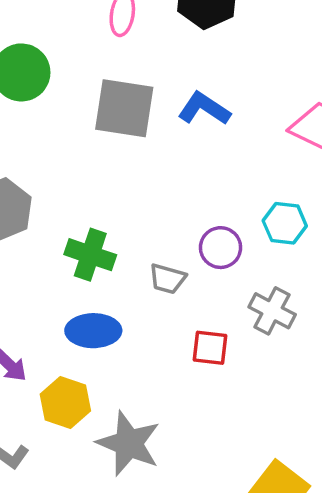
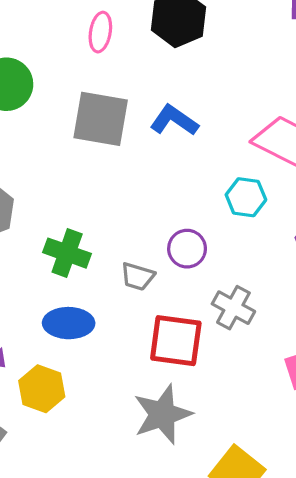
cyan hexagon: (285, 223) -> (246, 197), moved
red square: (210, 348) -> (176, 341), size x1.6
gray star: (129, 443) -> (162, 414), moved, turned 30

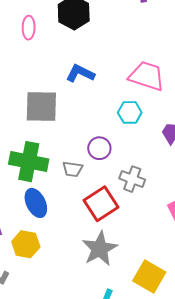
gray square: (101, 119) -> (41, 107), moved
green cross: (67, 253) -> (29, 162), size x1.4
blue ellipse: (69, 323) -> (36, 203), turned 72
red square: (176, 341) -> (101, 204), turned -32

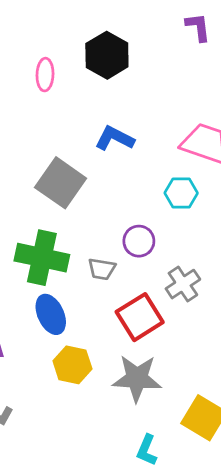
gray square: (41, 107) -> (61, 183), turned 33
gray cross: (132, 179) -> (183, 284), turned 35
yellow hexagon: (26, 244) -> (72, 365), moved
gray star: (100, 249) -> (137, 378), turned 30

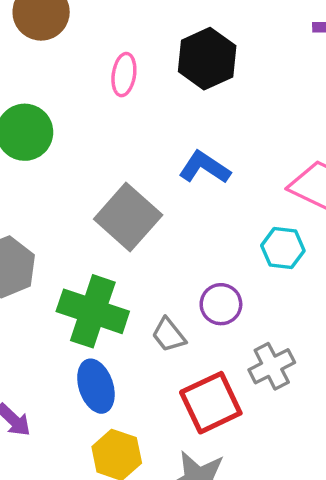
gray trapezoid: (102, 269) -> (169, 335), turned 36

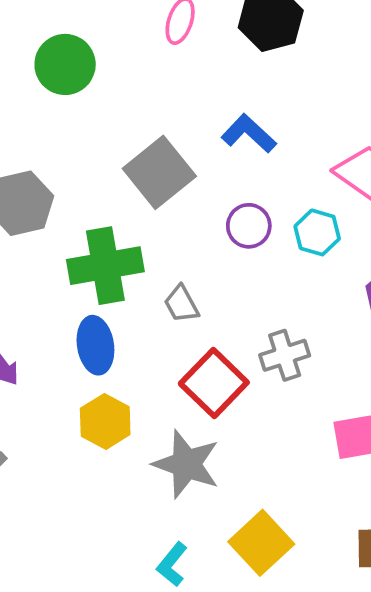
purple circle: (221, 304) -> (249, 226), moved
green cross: (93, 311) -> (105, 266), turned -38
red square: (211, 403) -> (214, 383), turned -30

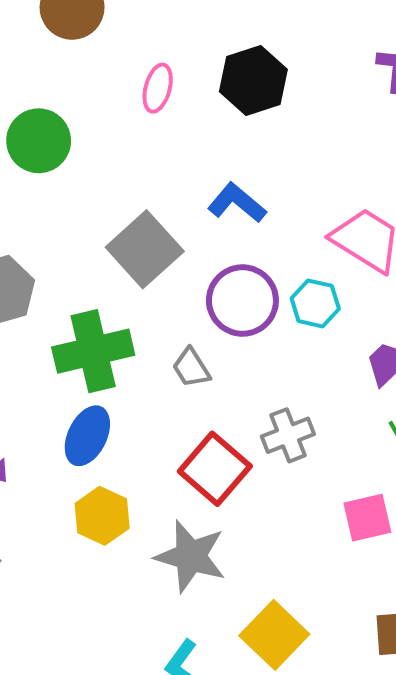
purple circle: (249, 226) -> (242, 301), size x1.5
gray trapezoid: (181, 304) -> (191, 368), moved
blue ellipse: (95, 345) -> (87, 436), turned 38

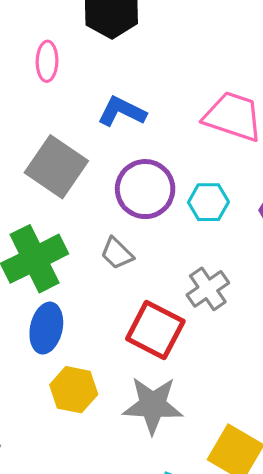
pink ellipse: (158, 88) -> (47, 61), moved
cyan hexagon: (315, 303) -> (208, 202), moved

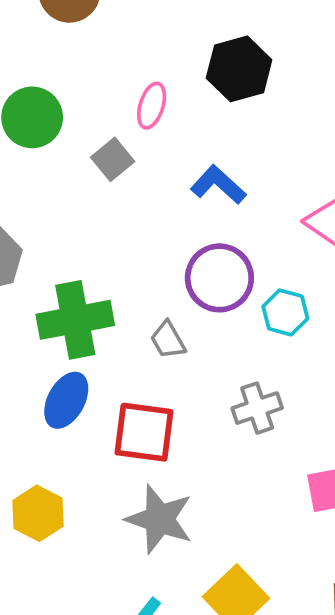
gray square: (56, 167) -> (113, 159), moved, size x0.6
red square: (155, 330) -> (144, 432), moved, turned -36
yellow hexagon: (74, 390) -> (38, 513), moved

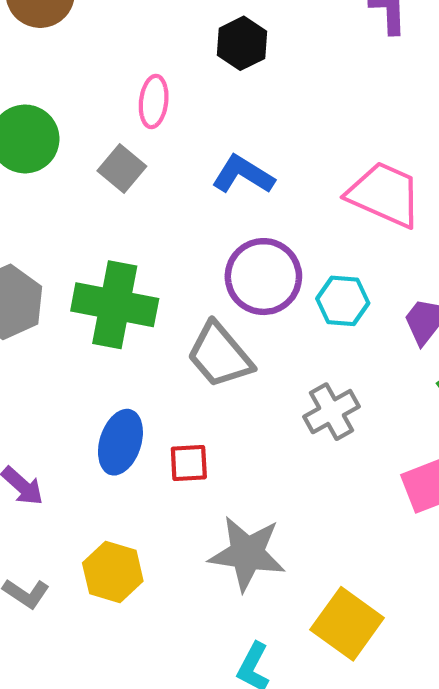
black hexagon: (239, 69) -> (242, 43), size x0.7
green cross: (75, 320) -> (115, 305), moved, turned 32
gray trapezoid: (168, 340) -> (220, 355), size x1.6
red square: (144, 432) -> (189, 463), moved, size x0.6

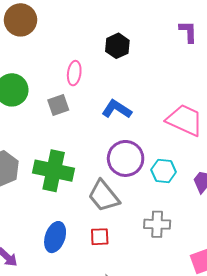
gray square: (122, 168) -> (58, 105), turned 30
gray cross: (331, 412) -> (157, 224), turned 30
red square: (189, 463) -> (100, 237), moved

